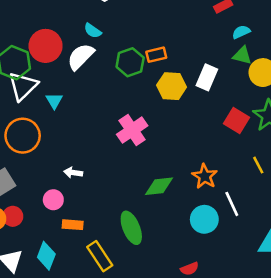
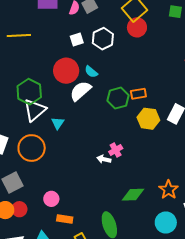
red circle: (46, 46) -> (66, 71), moved
pink cross: (132, 130) -> (116, 150), size x0.6
white arrow: (73, 173) -> (104, 159), moved

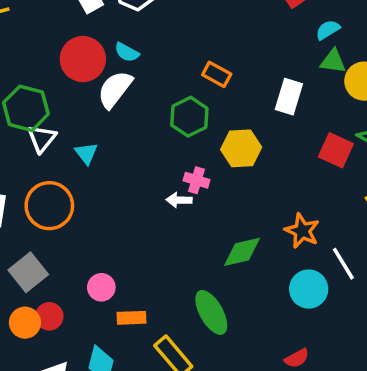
orange rectangle: (138, 94) -> (217, 74), turned 49
green hexagon: (118, 98) -> (189, 117), moved
white triangle: (35, 110) -> (42, 139), size x0.7
yellow hexagon: (148, 119) -> (241, 148), moved
pink cross: (116, 150) -> (196, 180), turned -32

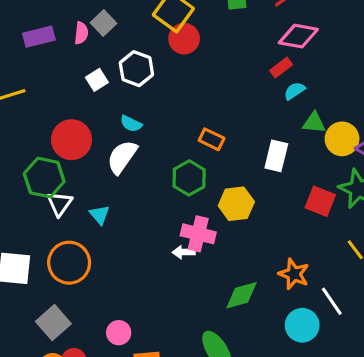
cyan semicircle: (328, 30) -> (294, 91), moved
red circle: (83, 59) -> (71, 140), moved
pink cross: (196, 180) -> (198, 234), size x1.5

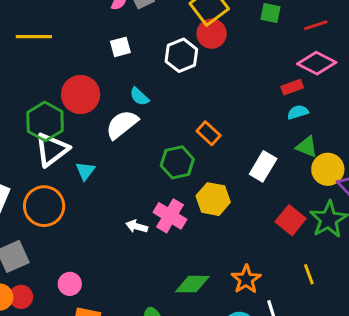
white hexagon: (136, 69) -> (181, 55), moved
white triangle: (60, 204) -> (52, 150), size x1.4
white arrow: (184, 252) -> (137, 226), moved

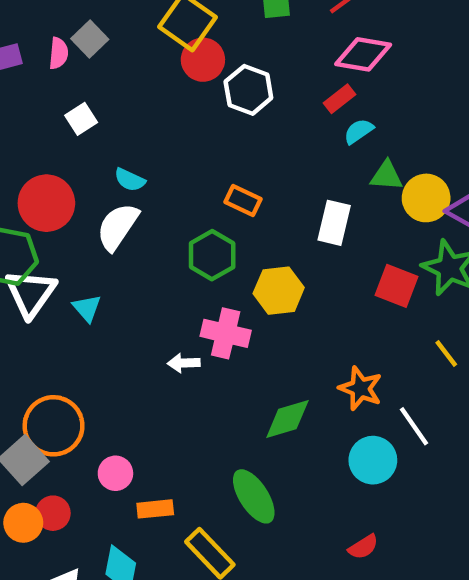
white hexagon: (181, 55) -> (248, 90), moved
orange circle: (44, 206) -> (54, 426), moved

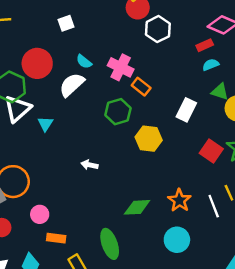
pink cross: (226, 333) -> (121, 67), moved
white line: (414, 426) -> (214, 206), moved

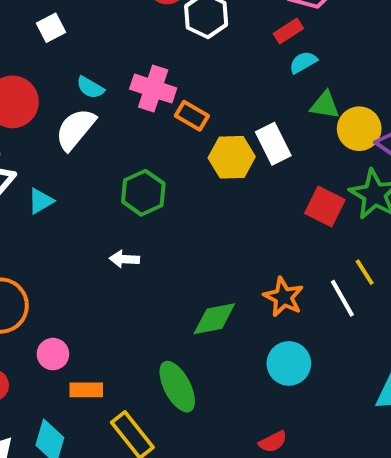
white rectangle: (186, 110) -> (273, 144), turned -45
green hexagon: (118, 112) -> (143, 193), moved
cyan triangle: (45, 124) -> (41, 201), turned 35
yellow hexagon: (149, 139) -> (232, 157), moved

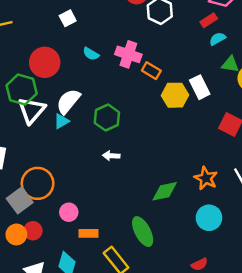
white semicircle: (75, 129) -> (68, 101), moved
green hexagon: (143, 193) -> (107, 118), moved

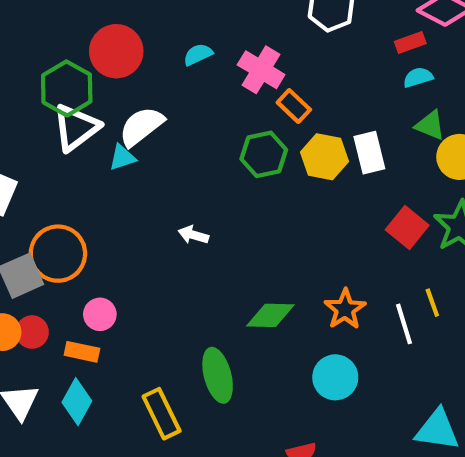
cyan semicircle: (91, 54) -> (198, 54), turned 112
green hexagon: (107, 118) -> (264, 154), moved
orange rectangle: (89, 233) -> (82, 352), moved

